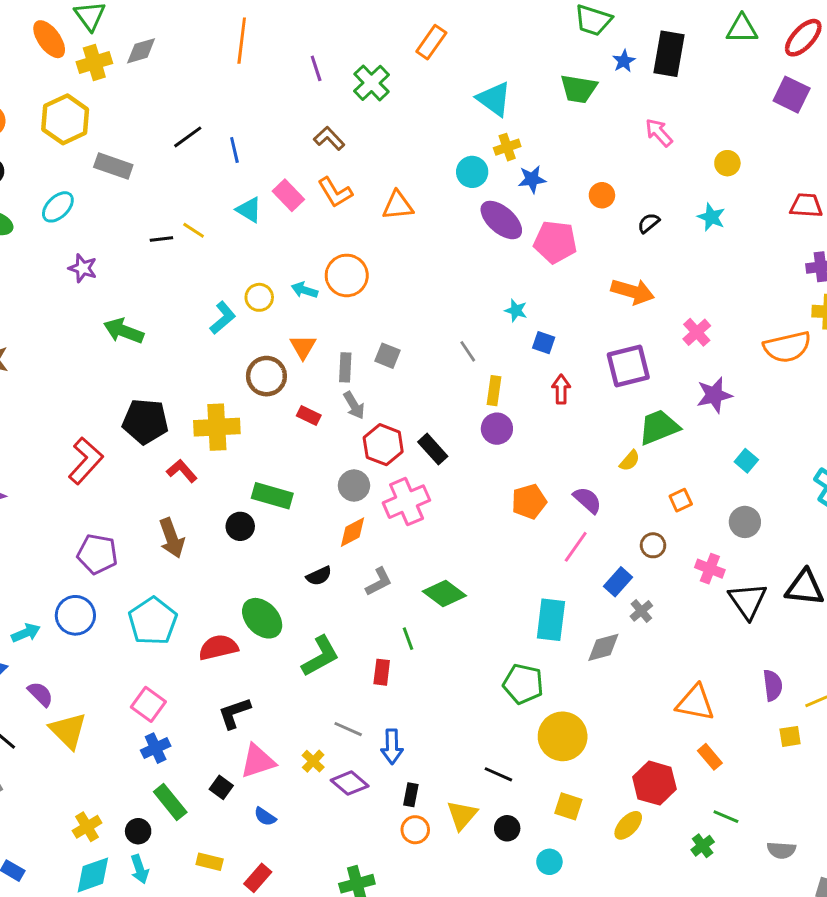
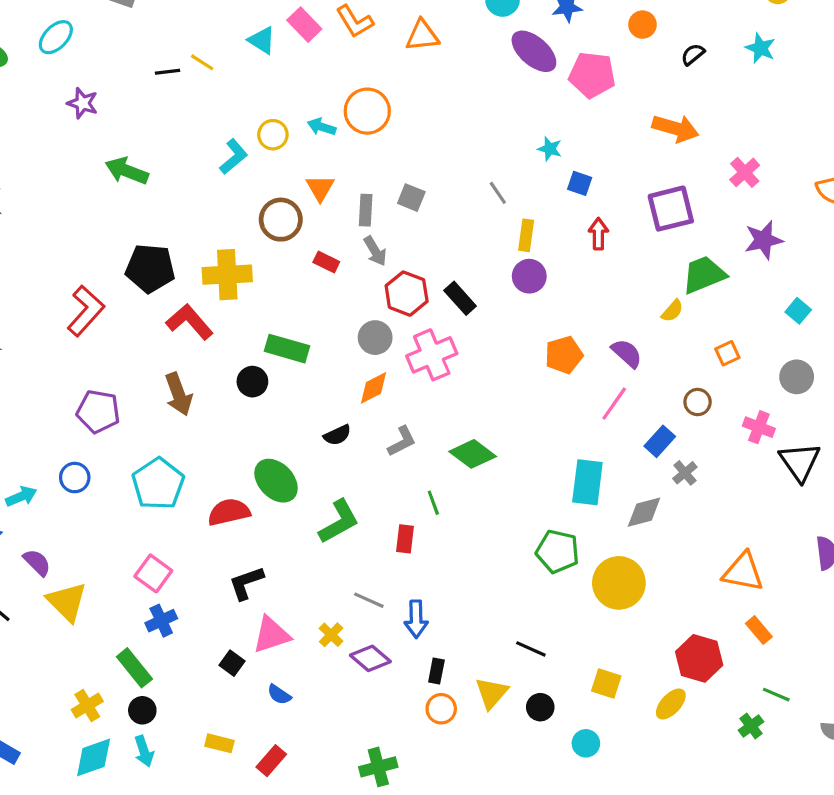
red L-shape: (182, 471) -> (190, 322), size x1.4
blue circle: (75, 615) -> (75, 478), size x0.7
yellow circle: (563, 736) -> (619, 583), moved
green rectangle: (170, 802) -> (134, 668), moved

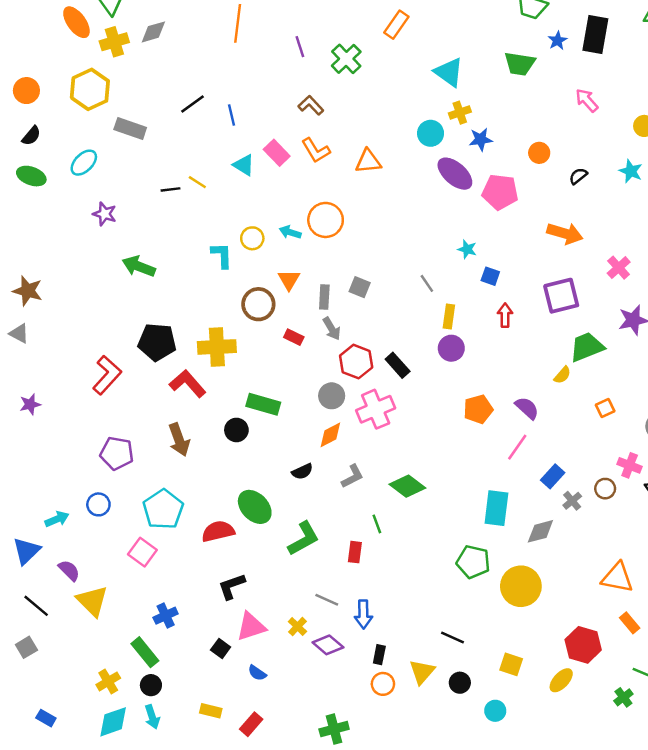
cyan L-shape: (234, 157) -> (222, 255), turned -52
brown circle: (698, 402) -> (605, 489), moved
pink square: (153, 573) -> (142, 552), moved

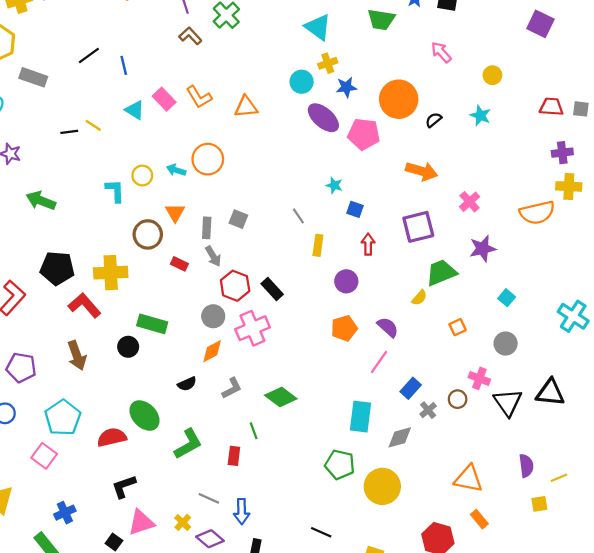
brown L-shape: (311, 105) -> (190, 36), moved
orange circle: (539, 153) -> (399, 99), size x2.0
purple circle: (451, 348) -> (346, 281), moved

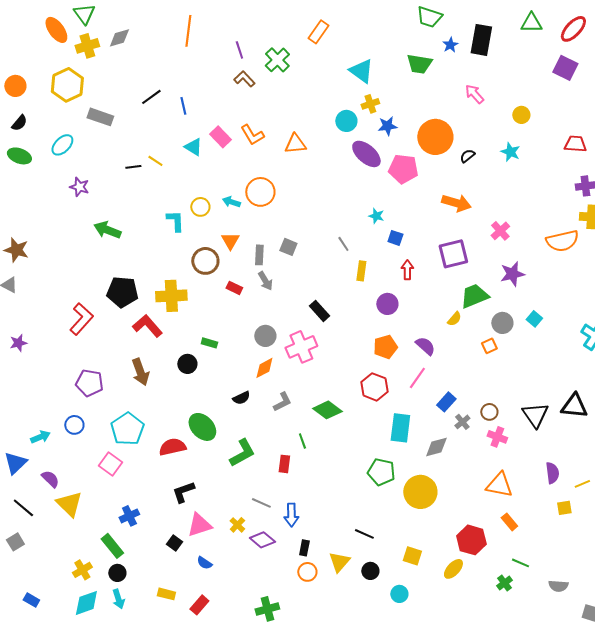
red hexagon: (235, 286) -> (374, 387), moved
green rectangle: (152, 324) -> (209, 343), size x0.6
gray circle: (506, 344) -> (502, 323), moved
pink cross: (479, 378) -> (497, 437), moved

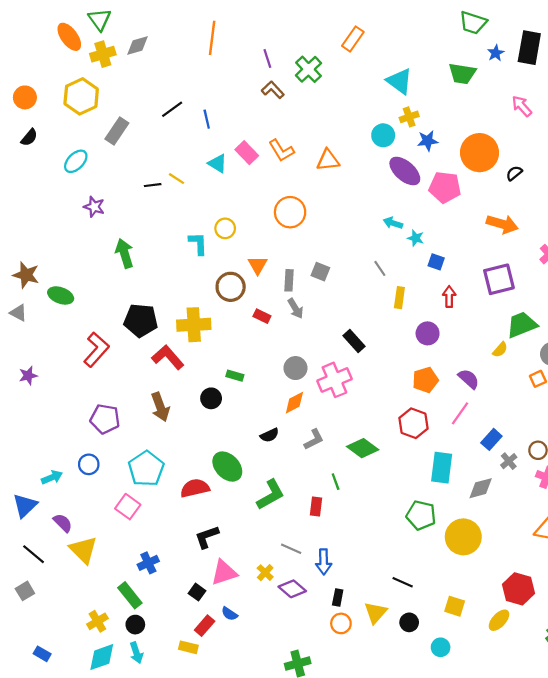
gray rectangle: (100, 117) -> (117, 131), turned -75
green ellipse: (19, 156) -> (61, 295), moved
cyan arrow: (231, 202) -> (393, 223), moved
green arrow: (107, 230) -> (124, 253), turned 52
red rectangle: (199, 605) -> (205, 626), moved

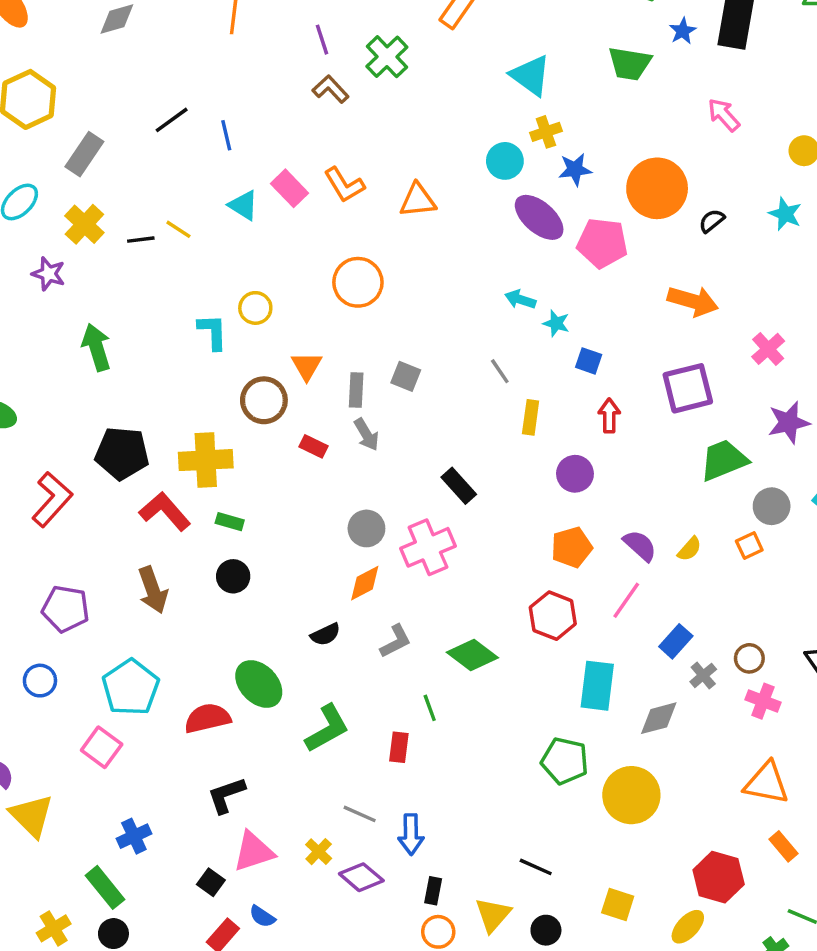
yellow cross: (103, 54) -> (84, 224), moved, turned -30
yellow semicircle: (500, 350) -> (690, 549), moved
green rectangle: (235, 376) -> (230, 522), moved

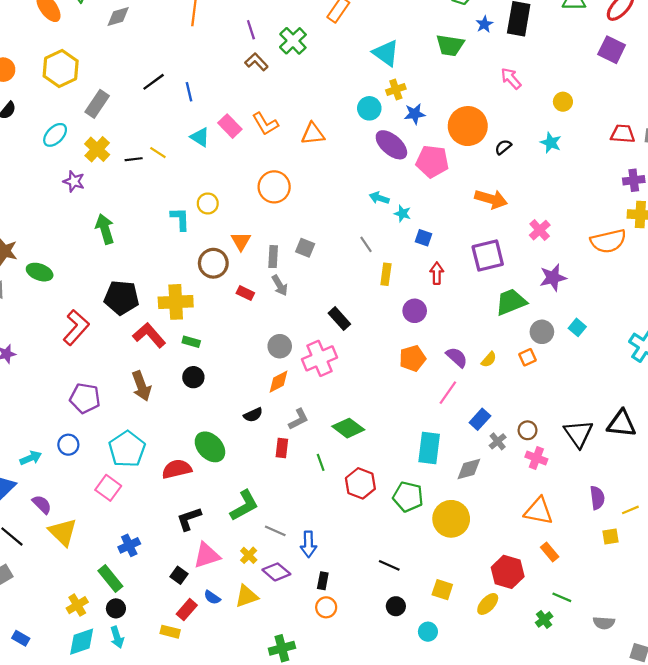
red hexagon: (553, 616) -> (360, 483), moved
green L-shape: (327, 728) -> (244, 506), moved
red rectangle: (399, 747) -> (282, 448), moved
yellow triangle: (493, 915) -> (246, 596), moved, turned 30

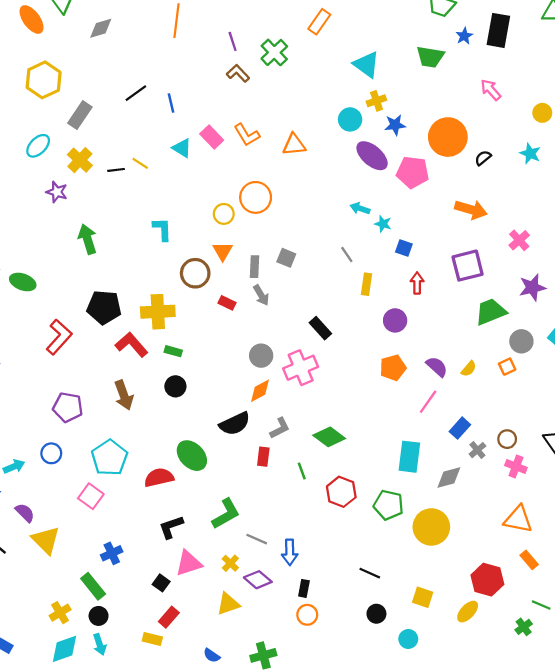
yellow circle: (208, 203) -> (224, 214), moved
black semicircle: (253, 415) -> (235, 424), size x1.6
blue semicircle: (212, 597) -> (212, 655), moved

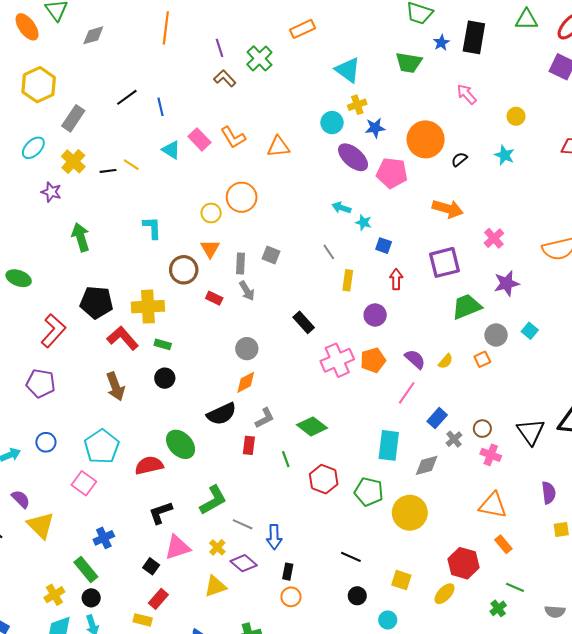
orange rectangle: (319, 22) -> (303, 29), turned 30
pink cross: (301, 368) -> (337, 360), moved
purple pentagon: (68, 407) -> (41, 383), moved

